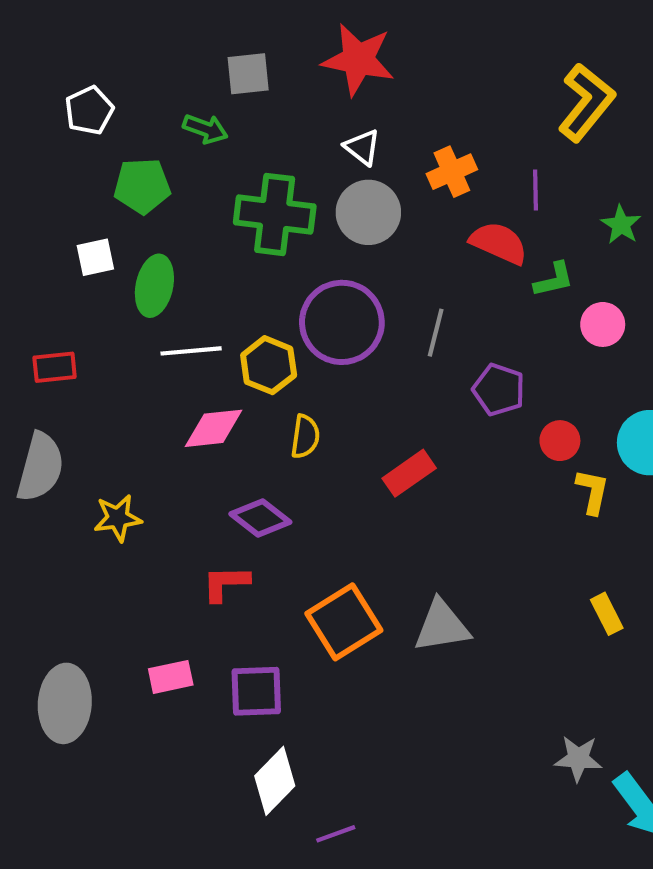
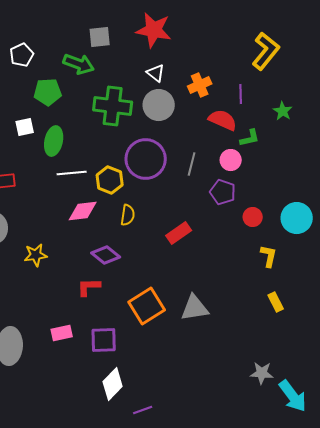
green arrow: (205, 129) -> (79, 64), size x1.4
pink circle: (603, 324) -> (231, 160), moved
yellow L-shape: (593, 492) -> (269, 256), moved

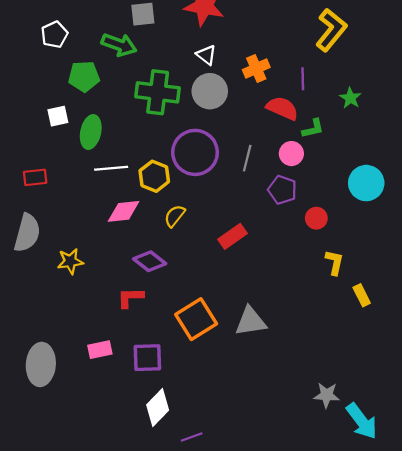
yellow semicircle: (128, 215) -> (175, 216), turned -150
cyan circle: (297, 218) -> (366, 183), moved
yellow rectangle: (276, 302) -> (362, 295), moved

